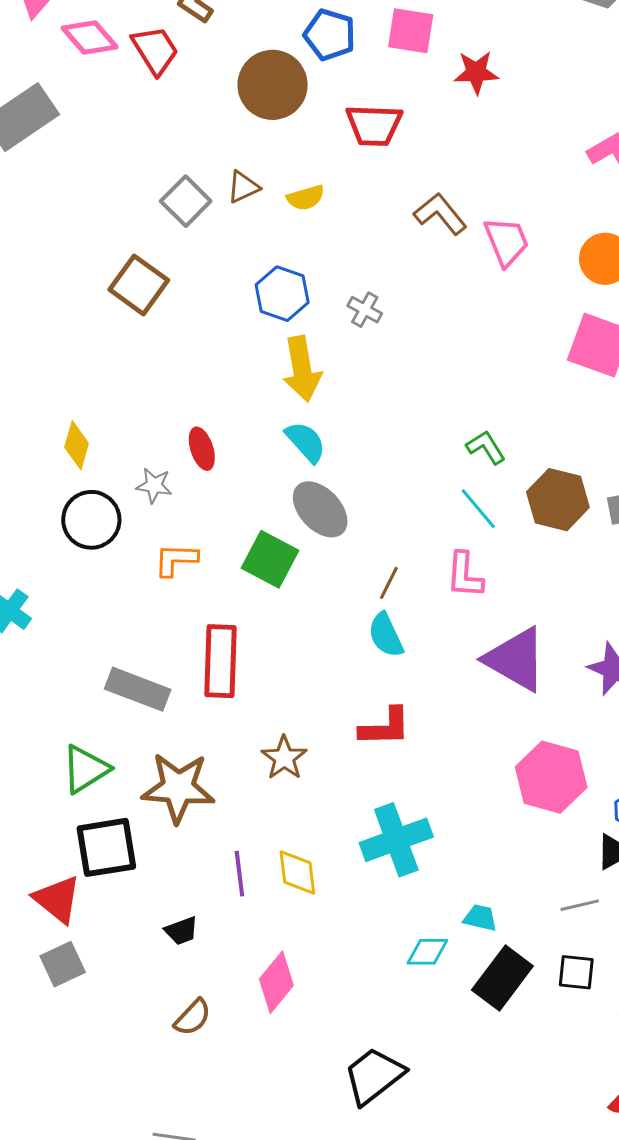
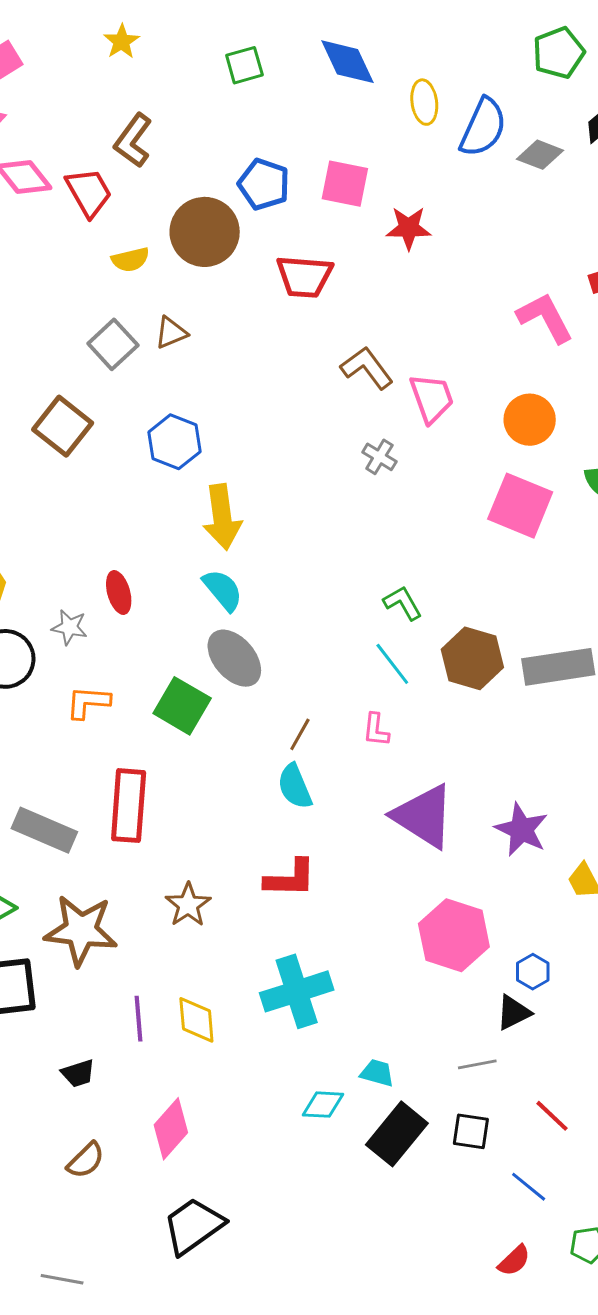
yellow semicircle: (306, 198) -> (130, 260), moved
blue hexagon: (282, 294) -> (174, 442), moved
gray cross: (365, 310) -> (379, 457), moved
pink L-shape: (465, 575) -> (376, 730), size x0.7
black trapezoid: (374, 1076) -> (193, 1226), moved

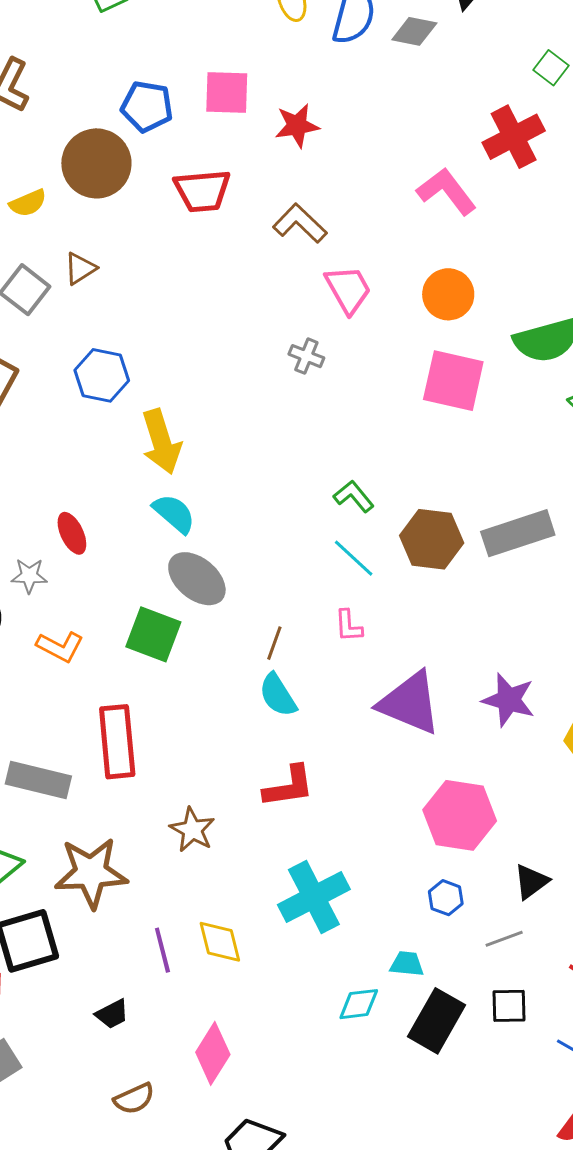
brown L-shape: (367, 368) -> (300, 223), moved
orange L-shape: (88, 702) -> (60, 647), turned -147
blue hexagon: (533, 972) -> (446, 898), moved
brown semicircle: (86, 1160) -> (134, 1099), turned 30

